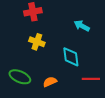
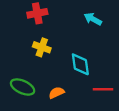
cyan arrow: (82, 26) -> (93, 19), moved

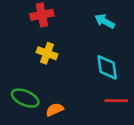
cyan diamond: (80, 64) -> (107, 67), moved
orange semicircle: (57, 93) -> (55, 110), moved

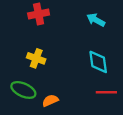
yellow cross: (47, 53) -> (36, 58), moved

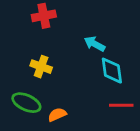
cyan arrow: (96, 20) -> (95, 44), moved

